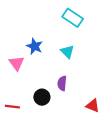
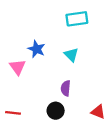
cyan rectangle: (73, 18) -> (77, 19), turned -42
black circle: (42, 97) -> (56, 111), moved

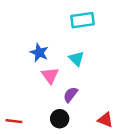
pink triangle: (17, 67) -> (50, 75), moved
purple semicircle: (66, 88) -> (70, 95), turned 32

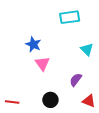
cyan triangle: (76, 59) -> (87, 49), moved
purple semicircle: (70, 95) -> (76, 80), moved

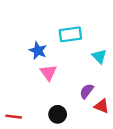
cyan rectangle: (70, 17) -> (70, 34), moved
red triangle: (89, 101) -> (102, 106), moved

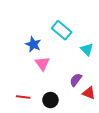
cyan rectangle: (70, 34) -> (62, 30), turned 48
red line: (14, 117) -> (23, 97), moved

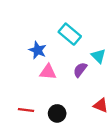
pink triangle: (42, 64) -> (48, 72), turned -49
purple semicircle: (76, 80) -> (80, 70), moved

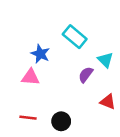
pink triangle: (48, 72) -> (30, 77), moved
red triangle: (101, 105) -> (108, 102), moved

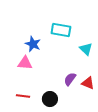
cyan rectangle: (75, 37) -> (61, 30), turned -30
purple semicircle: (86, 75) -> (70, 79), moved

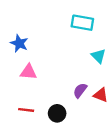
cyan rectangle: (61, 30) -> (82, 23), moved
blue star: (33, 44) -> (19, 43), moved

